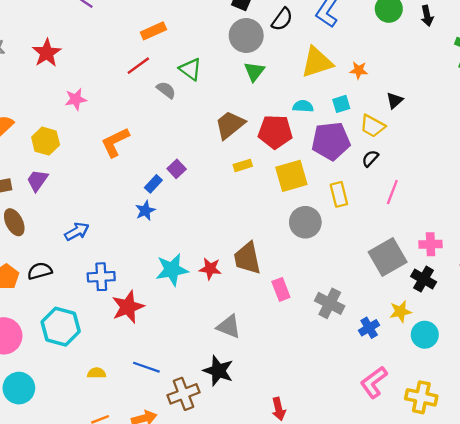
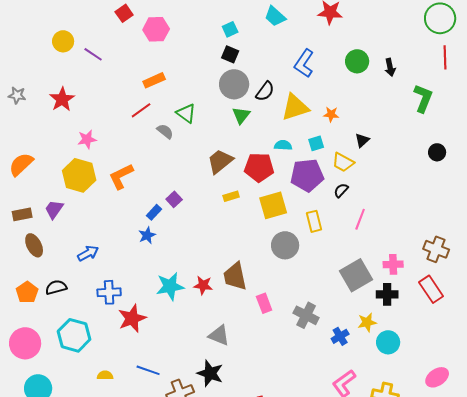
black semicircle: (282, 19) -> (265, 91), moved
yellow hexagon: (46, 141) -> (79, 175), moved, size x1.4
black cross: (424, 279) -> (387, 294), turned -30

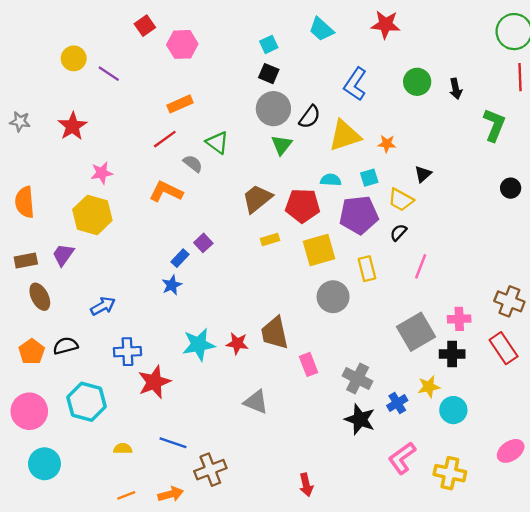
orange semicircle: (21, 164) -> (25, 202), turned -52
orange L-shape: (121, 176) -> (166, 192), moved, turned 52
black star: (210, 373) -> (360, 419), moved

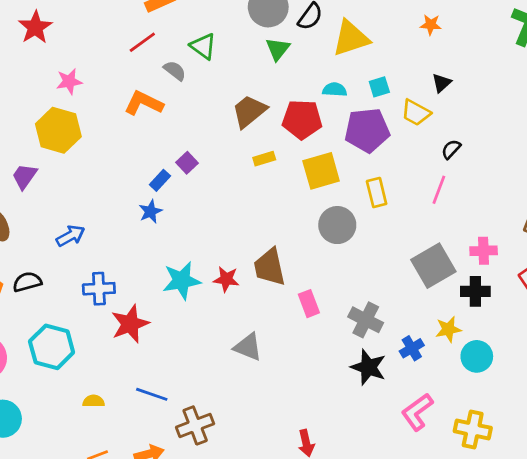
orange star: (387, 144) -> (431, 25), moved
black semicircle: (398, 232) -> (451, 149), moved

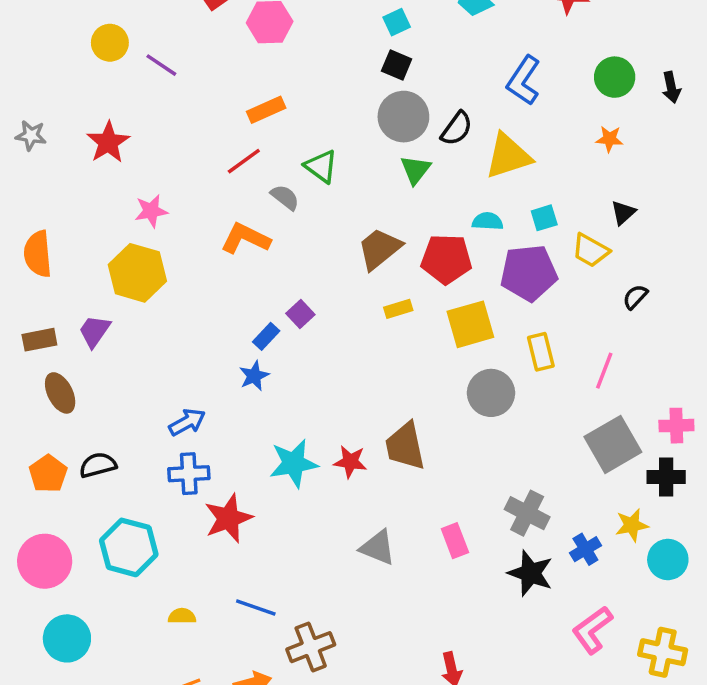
pink line: (439, 190) -> (604, 371), moved
blue arrow: (71, 236) -> (187, 422), moved
pink rectangle: (309, 304) -> (455, 541), moved

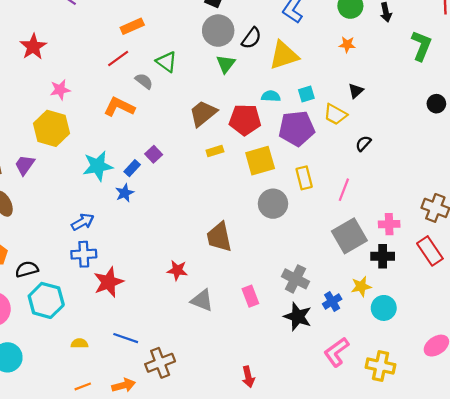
red star: (350, 462) -> (177, 270), moved
cyan star: (294, 463) -> (98, 166), moved
black semicircle: (98, 465) -> (27, 269), moved

